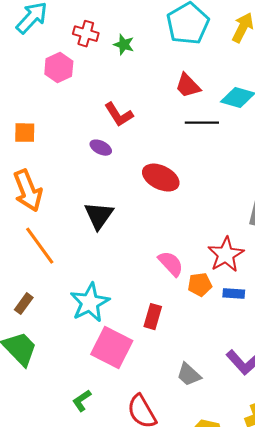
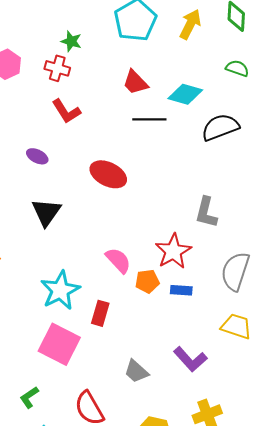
red cross: (86, 34) -> (57, 68), moved
purple ellipse: (101, 148) -> (37, 156), moved
cyan star: (90, 303) -> (60, 290), moved

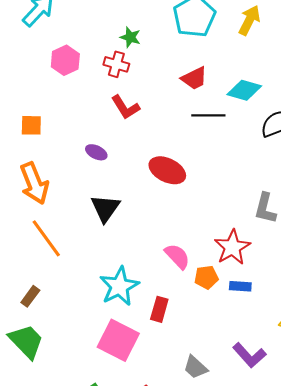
red trapezoid: (135, 82) -> (194, 78), turned -72

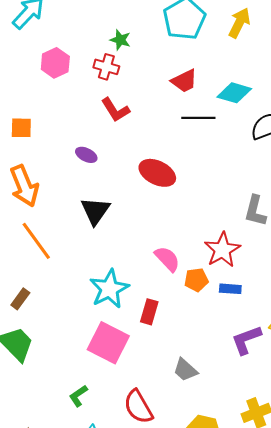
purple L-shape: (249, 355) -> (246, 340), moved, turned 112

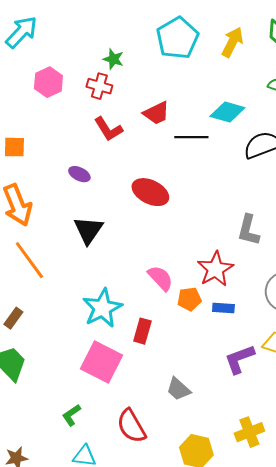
red trapezoid: (184, 81) -> (156, 113), moved

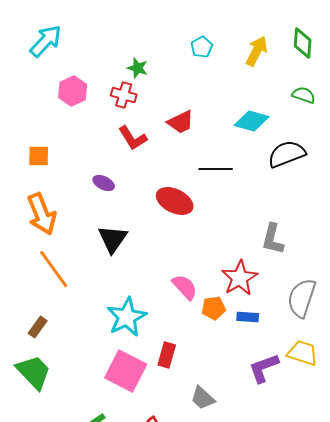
cyan pentagon: (177, 38) -> (202, 47), size x0.5
black line: (191, 137) -> (216, 169), moved
red rectangle: (142, 331) -> (167, 355), moved

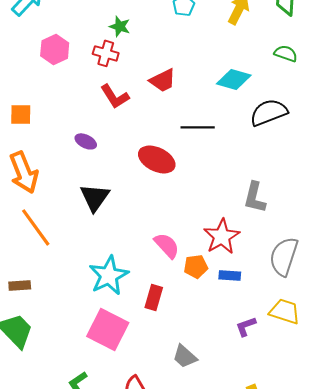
brown rectangle: (38, 327) -> (20, 285), turned 50
red rectangle: (167, 355) -> (154, 297), moved
purple L-shape: (264, 368) -> (246, 326), size x0.7

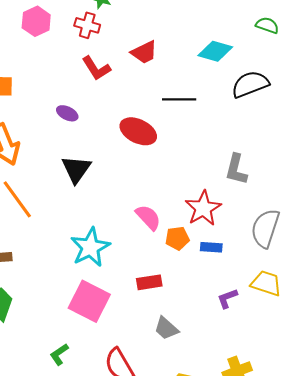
red rectangle: (154, 297) -> (149, 282), moved, turned 65

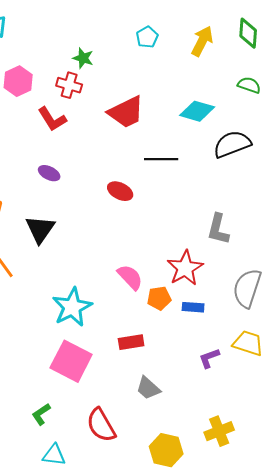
red trapezoid: (144, 52) -> (126, 112), size x1.4
red L-shape: (96, 68) -> (52, 119), moved
red ellipse: (138, 131) -> (120, 191), size x0.7
black triangle: (76, 169) -> (40, 229), moved

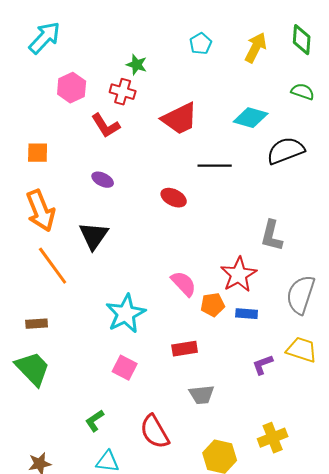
pink square: (71, 361) -> (125, 368), size x0.6
gray trapezoid: (148, 388) -> (202, 395), turned -48

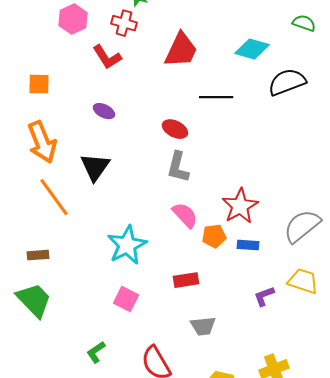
red trapezoid: (180, 119) -> (181, 50), turned -39
gray L-shape: (272, 236) -> (178, 167), moved
gray semicircle: (301, 295) -> (302, 226), turned 33

